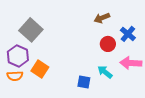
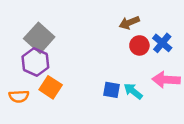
red circle: (108, 44) -> (139, 45), moved
purple hexagon: (18, 56) -> (35, 62), moved
blue square: (84, 82) -> (112, 90), moved

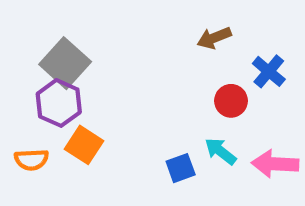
red circle: (139, 45) -> (231, 101), moved
pink arrow: (166, 80) -> (275, 164), moved
blue square: (112, 90) -> (181, 168), moved, turned -30

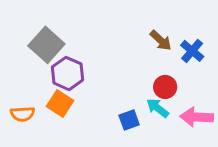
brown arrow: (214, 38) -> (161, 40), moved, turned -115
red circle: (231, 101) -> (165, 87), moved
purple hexagon: (59, 103) -> (68, 73), moved

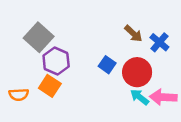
red circle: (165, 87) -> (137, 72), size x1.5
cyan arrow: (158, 108) -> (140, 97), moved
blue square: (129, 120) -> (107, 65), moved, turned -35

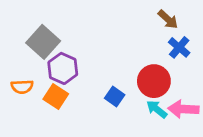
brown arrow: (133, 34) -> (168, 19), moved
blue square: (107, 65) -> (115, 97), moved
orange semicircle: (19, 95) -> (22, 87), moved

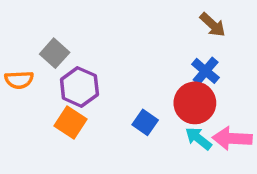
gray square: (43, 42) -> (55, 53), size x0.7
blue cross: (179, 47) -> (206, 71), moved
orange semicircle: (22, 87) -> (19, 80), moved

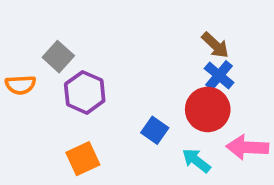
brown arrow: (213, 25) -> (215, 45), moved
orange square: (71, 122) -> (83, 159), moved, turned 32
cyan arrow: (198, 138) -> (196, 161), moved

